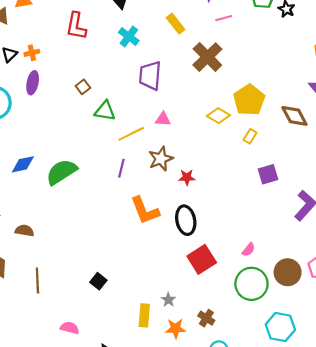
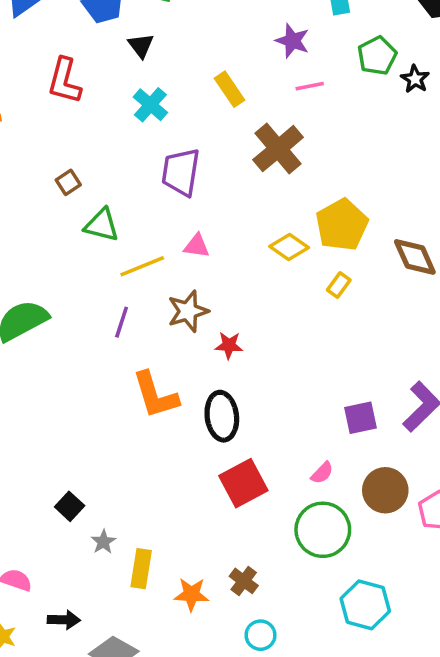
purple square: (268, 174) -> (360, 418), moved
brown circle: (288, 272) -> (385, 490), moved
gray star: (168, 300) -> (103, 542), moved

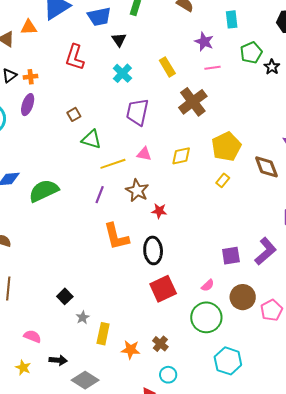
yellow diamond: (289, 247) -> (181, 156), moved, turned -50
brown star: (188, 311) -> (137, 190), turned -30

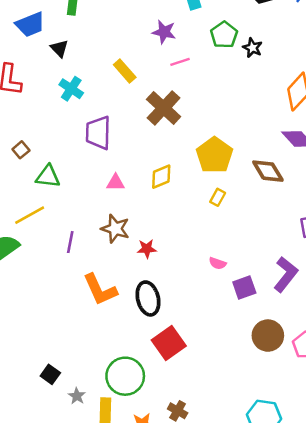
yellow line: (113, 164) -> (30, 215), moved
pink semicircle: (208, 285) -> (218, 263), moved, turned 72
green circle: (206, 317) -> (125, 376), moved

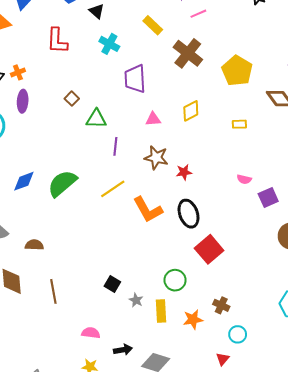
yellow pentagon: (214, 155) -> (237, 71), moved
yellow rectangle: (218, 197) -> (239, 124), turned 64
yellow line: (30, 215) -> (113, 189), moved
purple line: (70, 242) -> (115, 146), moved
green circle: (125, 376) -> (175, 280), size x0.7

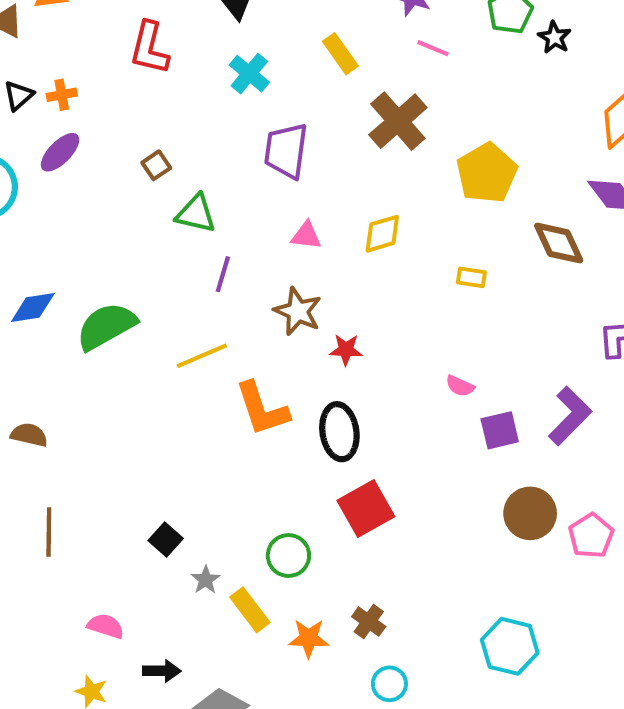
pink line: (198, 14) -> (433, 48), turned 35
purple ellipse: (23, 101) -> (60, 152), turned 30
yellow rectangle: (161, 311) -> (250, 610), turned -45

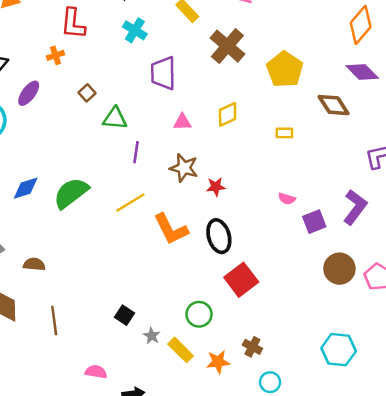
orange cross: (62, 95) -> (56, 55), moved

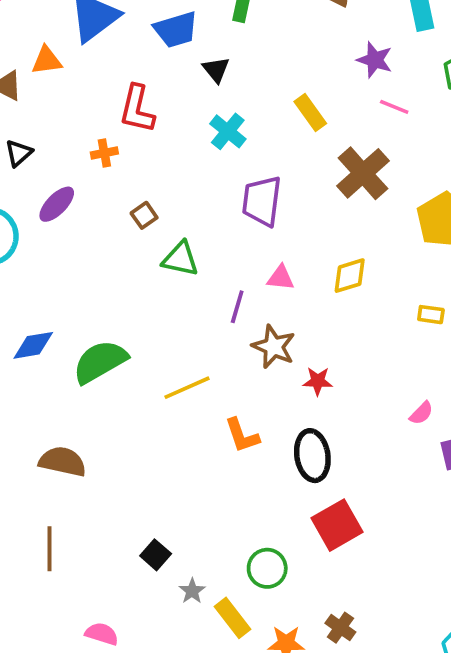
purple line: (136, 152) -> (237, 307), moved
pink semicircle: (287, 199) -> (421, 413), turned -70
orange L-shape: (171, 229) -> (242, 435), size x0.7
brown semicircle: (34, 264) -> (62, 462), moved, size x1.4

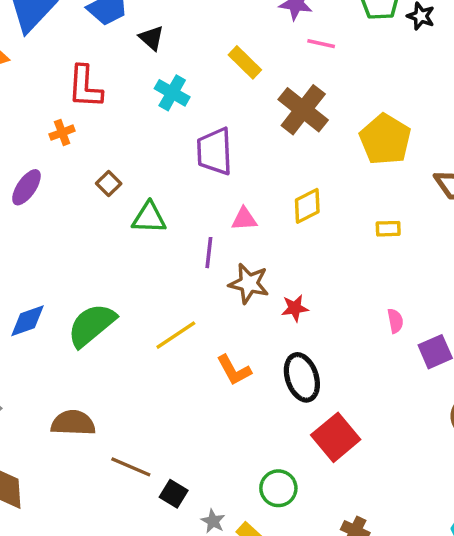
pink semicircle: (421, 413) -> (395, 321), turned -45
brown line: (49, 549) -> (131, 467), moved, turned -57

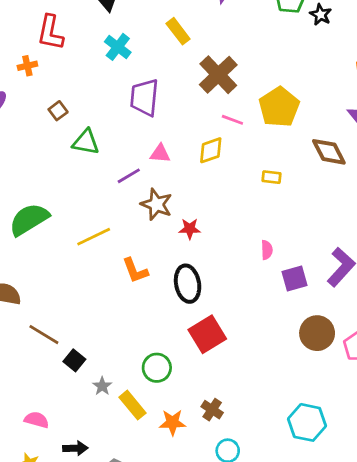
pink line: (321, 44) -> (232, 120), moved
purple line: (209, 253) -> (129, 176), turned 45

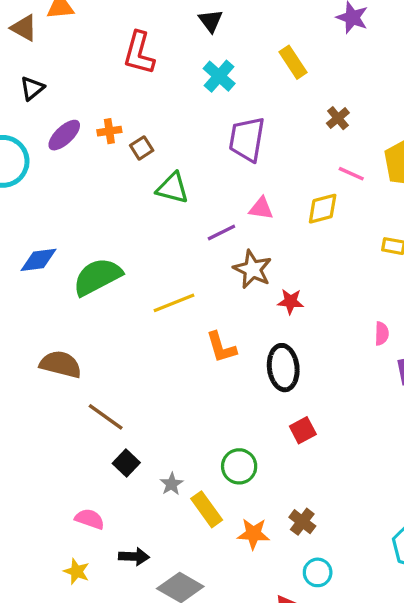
orange cross: (27, 66) -> (109, 131), moved
brown cross: (218, 75) -> (338, 118), size x0.5
red square: (207, 334) -> (303, 430), size x0.6
black square: (74, 360) -> (126, 463), moved

